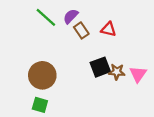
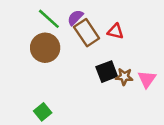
brown rectangle: (81, 30) -> (87, 33), size x1.5
brown circle: (42, 75) -> (45, 48), moved
green square: (40, 105) -> (43, 112), turned 35

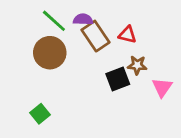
purple semicircle: (75, 18) -> (83, 19), turned 48
brown star: (124, 77) -> (137, 65), moved
green square: (43, 112) -> (40, 114), moved

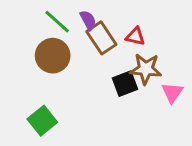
purple semicircle: (83, 19) -> (88, 20), turned 60
brown star: (137, 65) -> (146, 69), size x1.5
green square: (40, 114) -> (42, 121), size x1.4

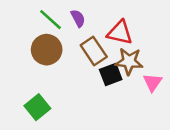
red triangle: (135, 36) -> (120, 33), size x1.5
brown rectangle: (101, 38) -> (94, 51), moved

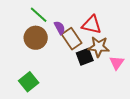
purple semicircle: (78, 18) -> (60, 28), moved

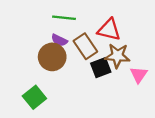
green line: (39, 15) -> (64, 18), moved, turned -36
purple semicircle: (60, 28) -> (59, 40), moved, turned 144
brown circle: (36, 38) -> (52, 57), moved

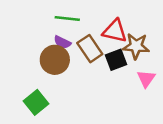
brown star: (117, 56) -> (136, 46), moved
black square: (101, 68) -> (116, 60), moved

